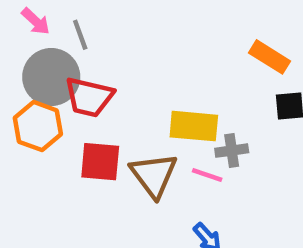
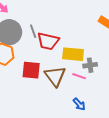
gray line: (80, 35) -> (33, 31), moved
red trapezoid: (89, 97) -> (48, 41), moved

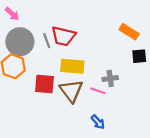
red trapezoid: (48, 41) -> (63, 36), moved
yellow rectangle: (73, 54) -> (72, 66), moved

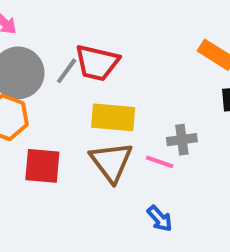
gray line: (47, 41) -> (67, 71), turned 56
red square: (44, 84) -> (42, 166), moved

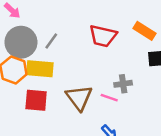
red trapezoid: (97, 63) -> (103, 36), moved
yellow rectangle: (113, 117) -> (40, 69), moved

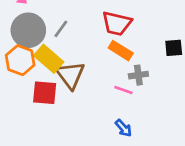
orange rectangle: (144, 31) -> (121, 51), moved
yellow rectangle: (40, 69) -> (49, 59), turned 36
brown triangle: (79, 98) -> (70, 75), moved

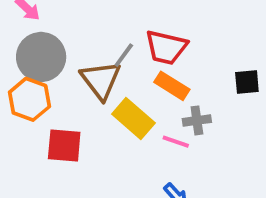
gray line: (61, 29) -> (124, 55), moved
yellow rectangle: (49, 59) -> (133, 119), moved
brown triangle: (70, 75) -> (101, 80), moved

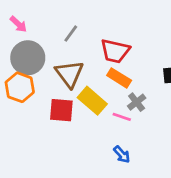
gray line: (124, 55) -> (71, 34), moved
gray cross: (197, 120) -> (137, 102), turned -30
red square: (64, 145) -> (61, 110), moved

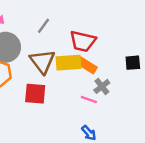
yellow rectangle: (92, 101) -> (69, 63), moved, turned -45

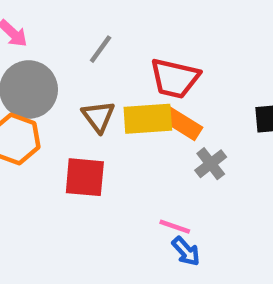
brown triangle: (42, 61) -> (98, 116), size x0.7
pink line: (89, 100) -> (175, 227), moved

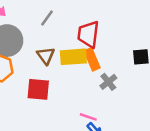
red trapezoid: (175, 78) -> (88, 34), turned 84
orange rectangle: (181, 123) -> (92, 59), turned 35

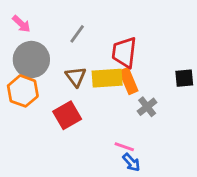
red square: (38, 89) -> (67, 115), turned -35

